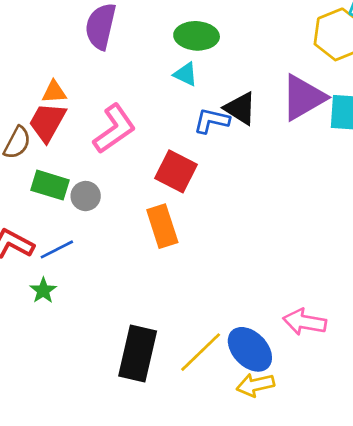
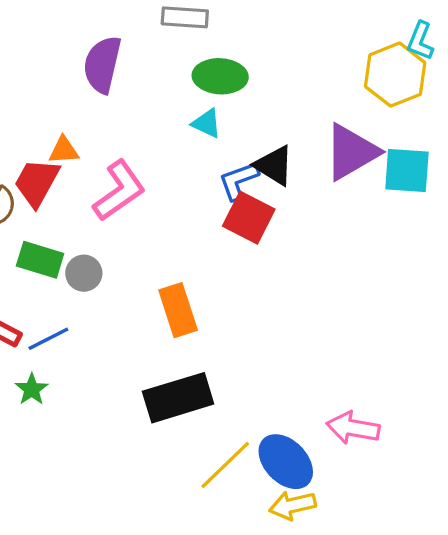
orange triangle: (54, 92) -> (64, 150), moved
blue L-shape: (212, 121) -> (239, 181), turned -33
red square: (176, 171) -> (249, 218), moved
black rectangle: (138, 353) -> (178, 398), moved, turned 60

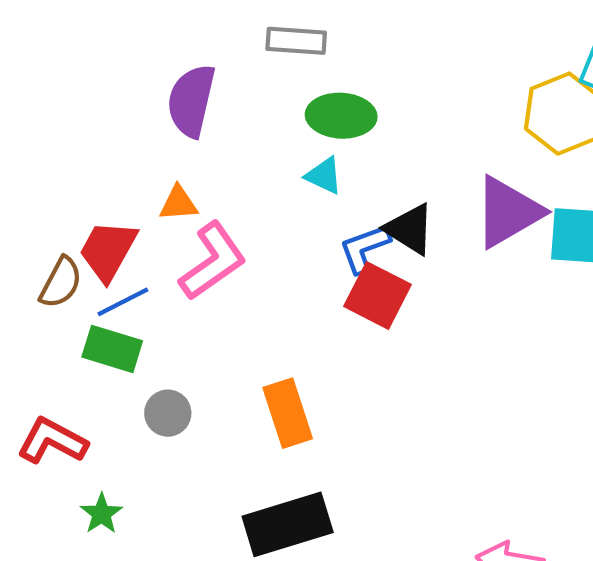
orange triangle: (64, 150) -> (178, 203), moved
gray circle: (84, 273) -> (168, 413), moved
blue line: (48, 339) -> (123, 302), moved

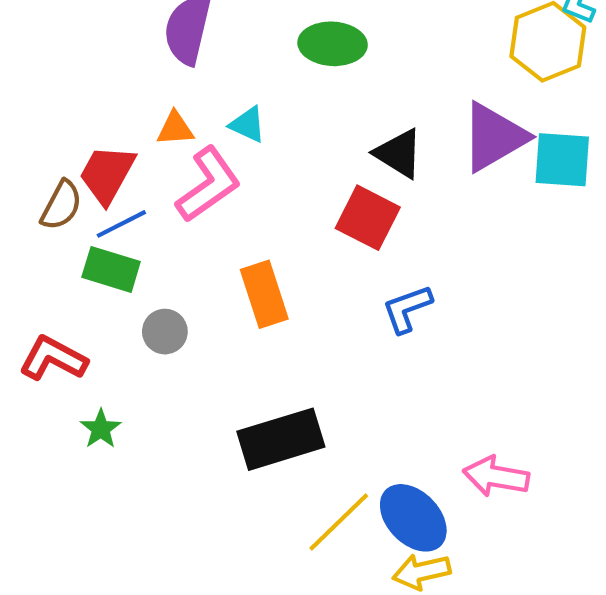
cyan triangle: (324, 176) -> (248, 125), moved
blue L-shape: (365, 248) -> (407, 309), moved
orange rectangle: (288, 413) -> (264, 294), moved

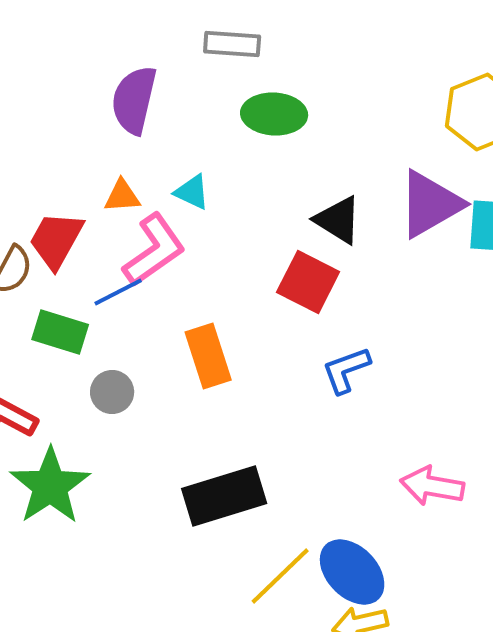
blue line: (121, 224) -> (118, 292), moved
green star: (101, 429) -> (50, 486), size x2.0
pink arrow: (496, 476) -> (432, 486), moved

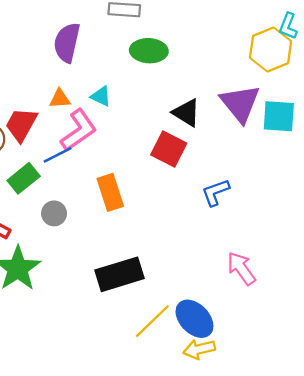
purple triangle: (430, 204) -> (240, 103), turned -39
green rectangle: (60, 332) -> (24, 178), turned -56
blue L-shape: (346, 370) -> (216, 192), moved
pink arrow: (432, 486) -> (241, 268), turned 44

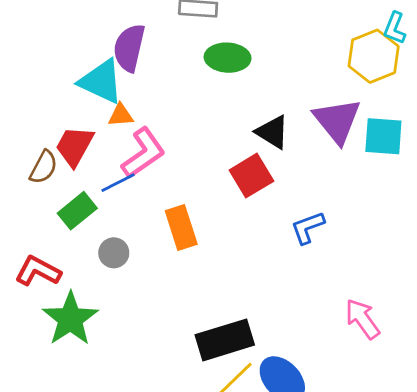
cyan triangle: (101, 96) -> (101, 81), moved, size x1.8
red square: (169, 149) -> (251, 176), turned 32
pink arrow: (241, 268) -> (362, 319), moved
black rectangle: (120, 274) -> (225, 340), moved

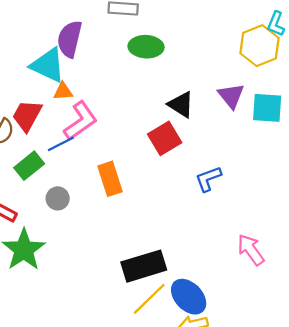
purple triangle: (337, 121) -> (231, 96), size x0.7

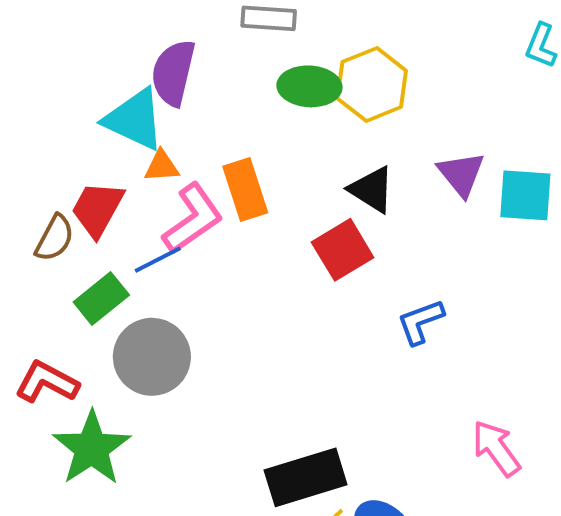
yellow hexagon: (260, 46) -> (372, 84), moved
orange rectangle: (110, 179) -> (245, 189), moved
gray circle: (58, 198) -> (152, 357), size x1.8

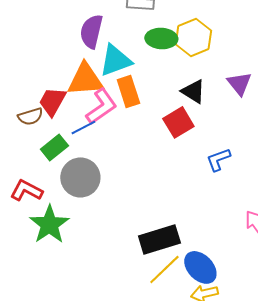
cyan triangle: (134, 119) -> (115, 60), moved, turned -45
orange triangle: (162, 166) -> (85, 79), size x2.0
brown semicircle: (55, 238) -> (30, 116), turned 45

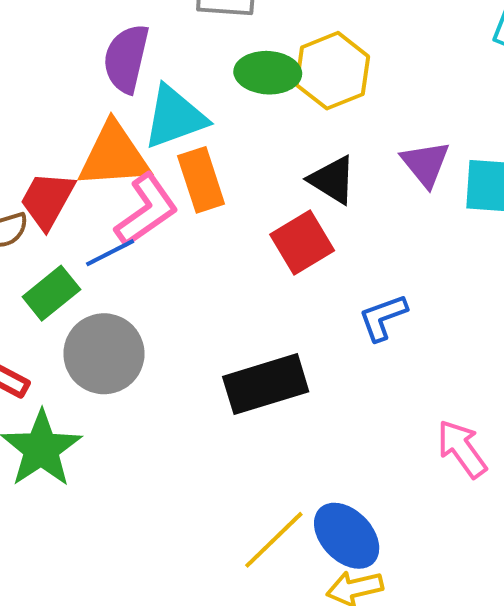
black rectangle: (159, 239) -> (266, 384), moved

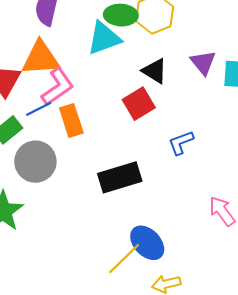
cyan triangle: (175, 117) -> (104, 38), moved
orange rectangle: (201, 180) -> (71, 120), moved
blue ellipse: (347, 536) -> (147, 243), moved

